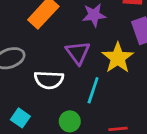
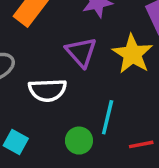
cyan line: (93, 90) -> (108, 117), moved

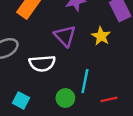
yellow star: (132, 54) -> (101, 36), size x0.7

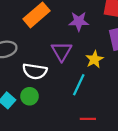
cyan line: (85, 81) -> (79, 85), moved
green circle: (65, 98) -> (30, 96), moved

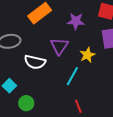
green circle: (30, 96) -> (26, 103), moved
red line: (88, 119) -> (78, 106), turned 64

